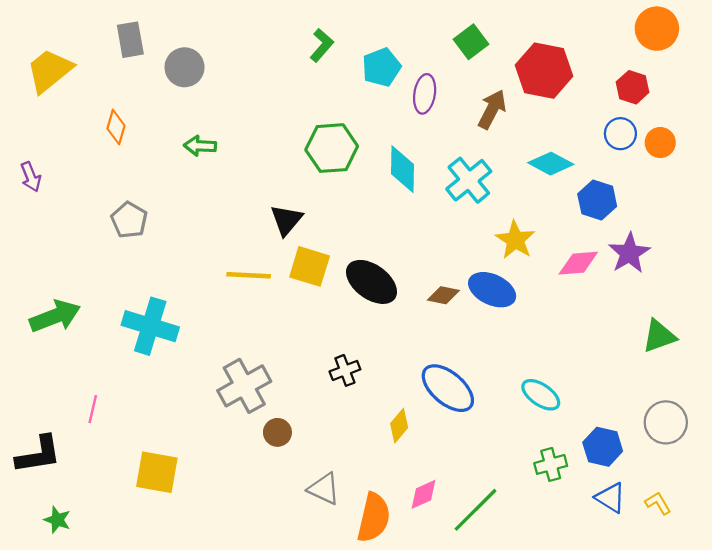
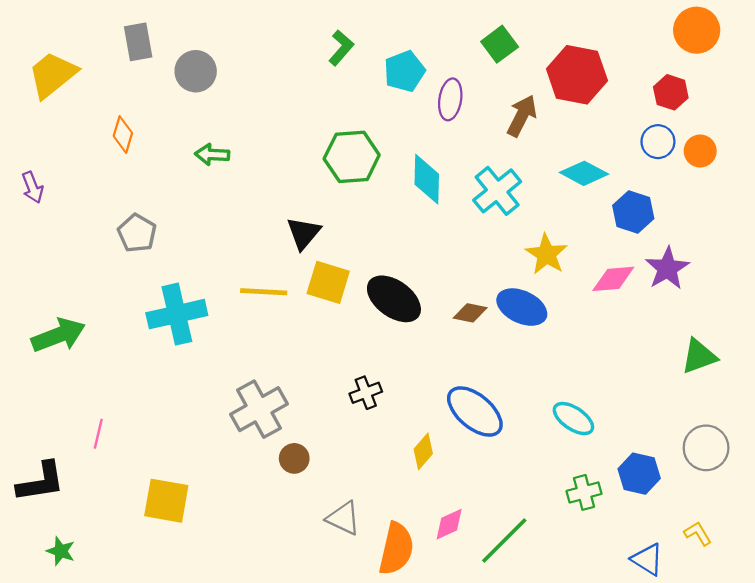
cyan cross: (150, 326) -> (177, 314), moved, turned -30
blue triangle: (610, 498) -> (647, 559), moved

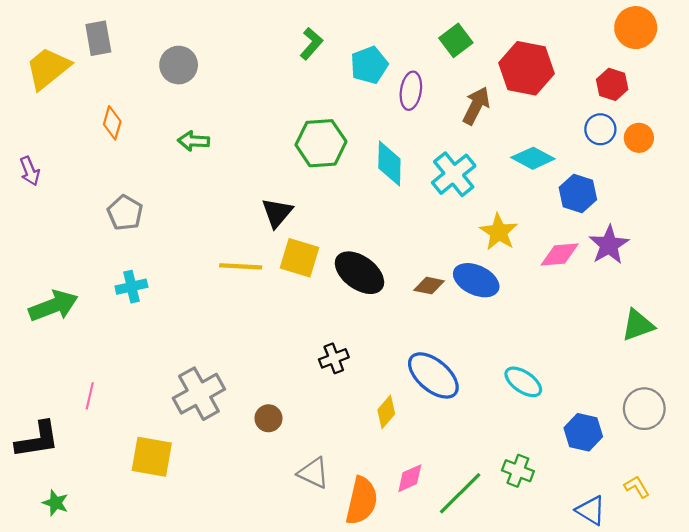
gray rectangle: (138, 42) -> (98, 38), moved
cyan cross: (177, 314) -> (131, 287), moved, size x0.6
gray cross: (259, 409) -> (199, 394), moved
green cross: (584, 492) -> (518, 471), moved, turned 36

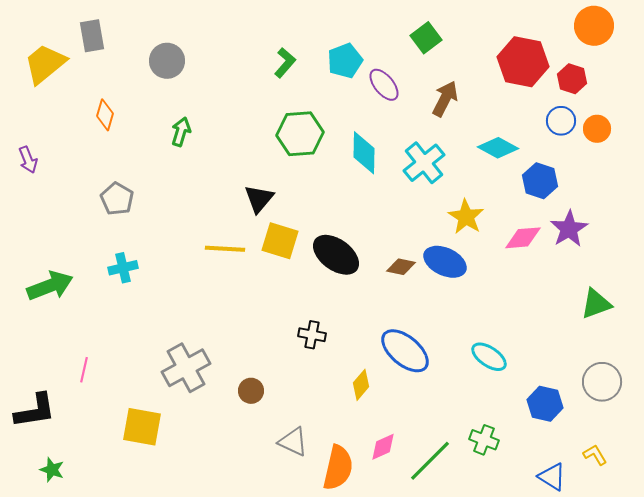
green L-shape: (311, 44) -> (285, 63), moved
red hexagon: (526, 68) -> (523, 62), moved
purple ellipse: (411, 91) -> (384, 85), turned -48
green arrow: (194, 141) -> (181, 132), turned 104
black cross: (334, 358) -> (312, 335), turned 32

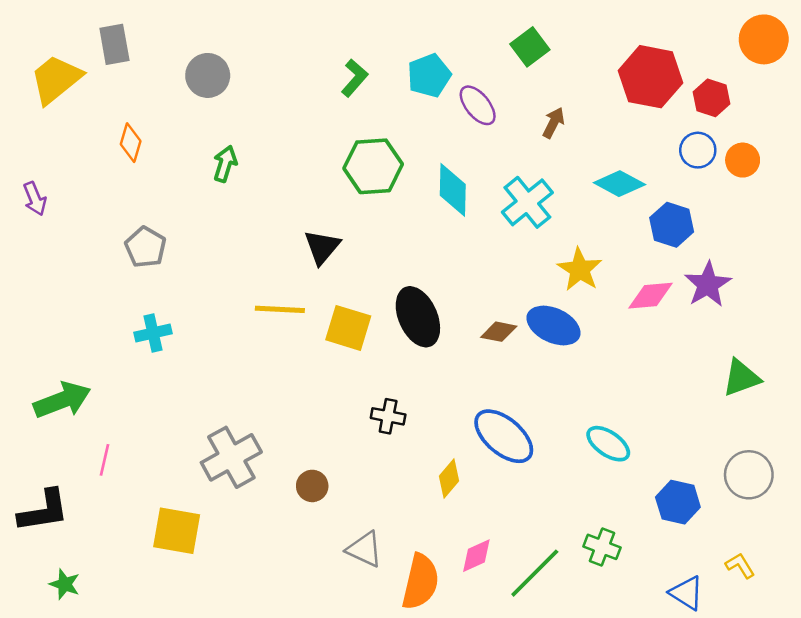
orange circle: (594, 26) -> (764, 39), moved
brown arrow: (445, 99) -> (553, 123), size x0.7
yellow square: (280, 241) -> (348, 328), moved
black ellipse: (336, 255) -> (418, 317), turned 30
green arrow: (50, 286) -> (62, 400), moved

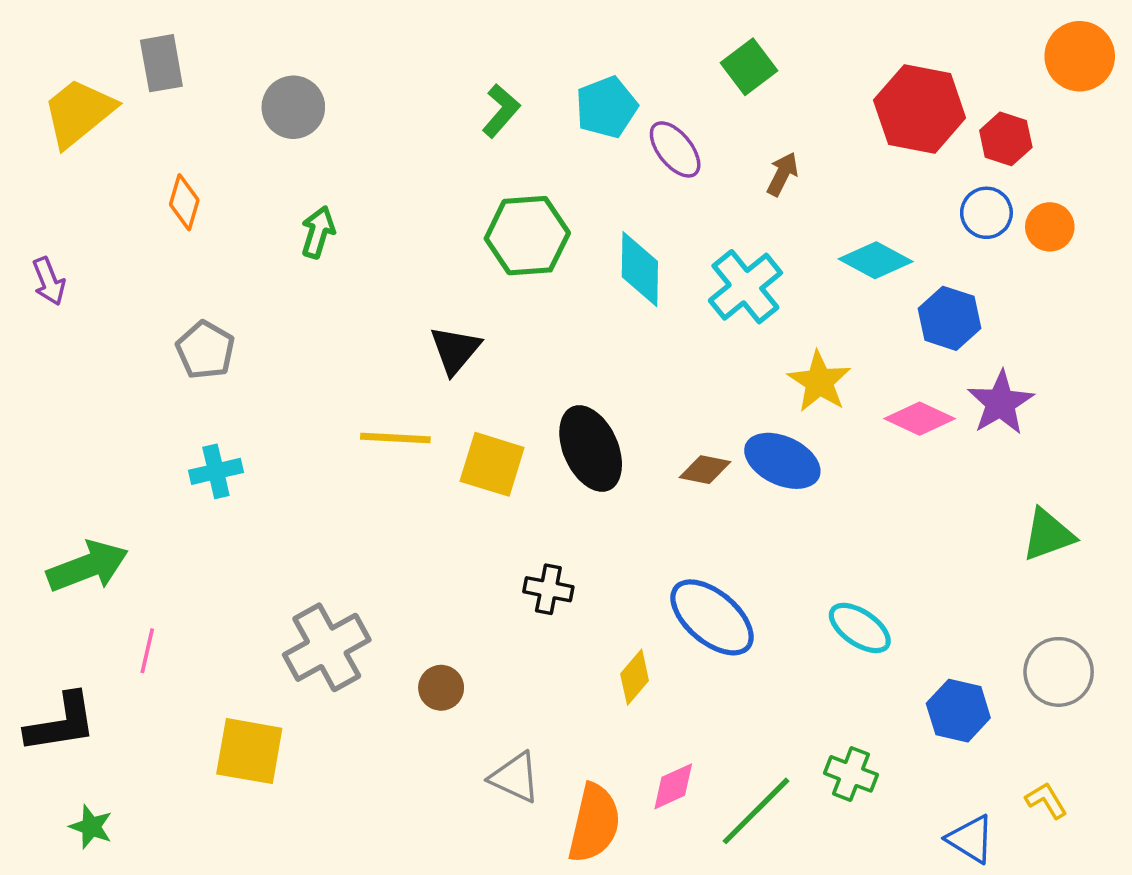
pink diamond: (651, 296) -> (920, 419), turned 30

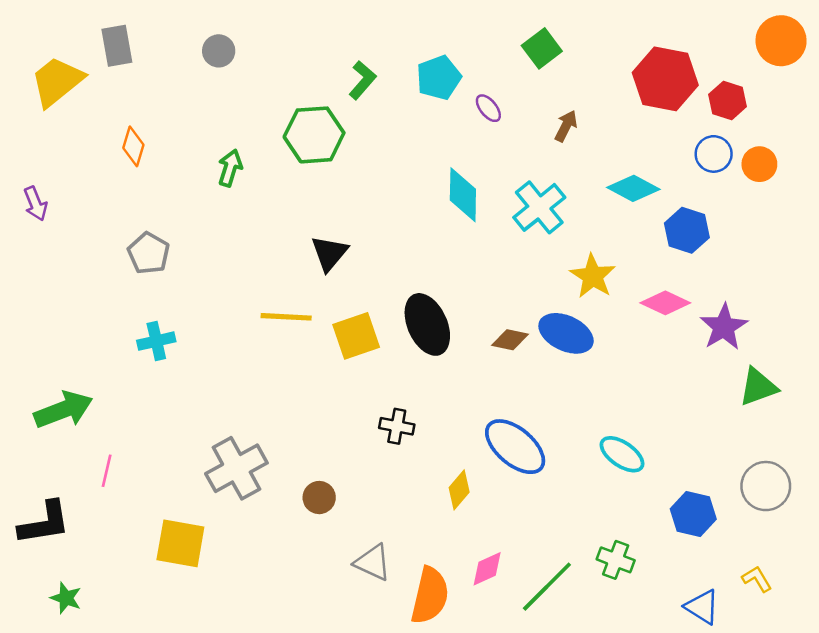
gray circle: (293, 107) -> (219, 51), moved, size x0.7
purple ellipse: (675, 149) -> (488, 108), size x0.7
green hexagon: (527, 236) -> (314, 135), moved
purple star: (1001, 403) -> (724, 327), moved
yellow square: (492, 464) -> (356, 336), turned -36

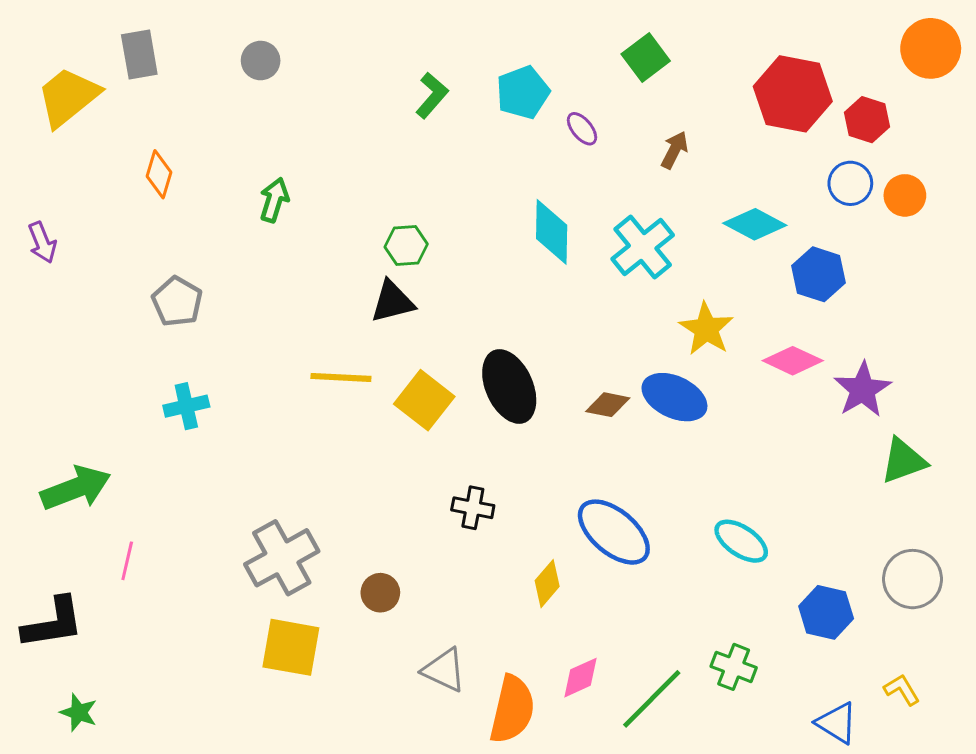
green hexagon: (314, 135) -> (406, 245), moved, size x0.6
black triangle: (329, 253) -> (392, 302), turned 36
yellow square: (356, 336) -> (424, 400), turned -33
yellow square: (180, 543) -> (291, 647), moved

